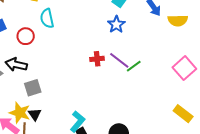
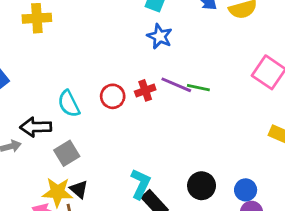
cyan semicircle: (47, 18) -> (69, 104), moved
red circle: (26, 36) -> (113, 96), moved
green line: (134, 66) -> (198, 88), turned 63

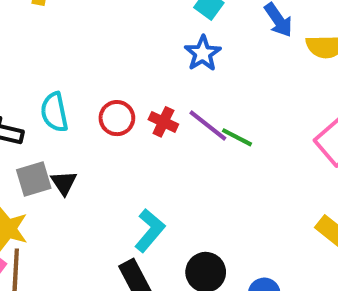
red cross: (145, 90) -> (163, 122), turned 30
cyan L-shape: (140, 184) -> (150, 230), moved
black triangle: (79, 189) -> (64, 183), moved

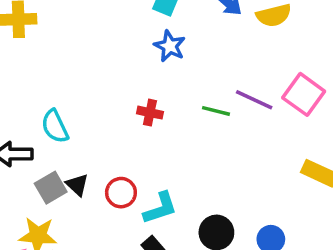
red circle: (117, 118) -> (121, 193), moved
purple line: (208, 125) -> (254, 100), moved
cyan L-shape: (150, 230) -> (160, 208), turned 45

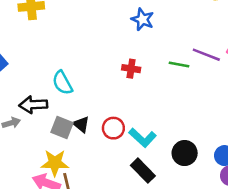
gray square: (51, 188) -> (62, 128), turned -35
cyan L-shape: (160, 208) -> (143, 138), turned 64

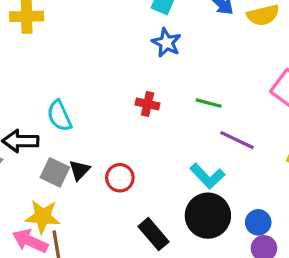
purple line: (206, 55) -> (237, 140), moved
black triangle: (81, 124) -> (79, 170), turned 30
cyan L-shape: (143, 138) -> (207, 176), moved
black circle: (185, 153) -> (208, 216), size x1.4

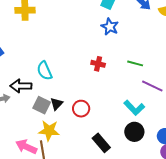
black circle: (208, 216) -> (134, 132), size x0.7
yellow star: (43, 217) -> (49, 131), moved

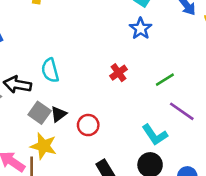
green line: (135, 63) -> (165, 80), turned -56
red cross: (98, 64) -> (118, 73), turned 32

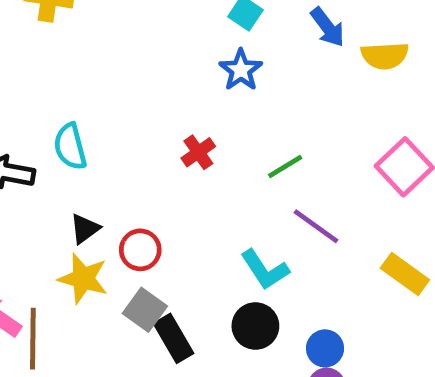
gray square: (40, 113) -> (145, 310), moved
yellow star: (44, 146) -> (83, 279), moved

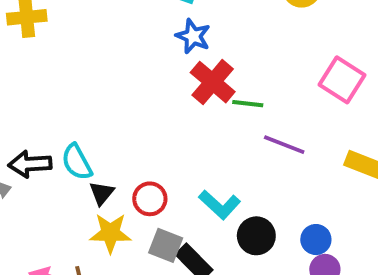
cyan semicircle: (70, 146) -> (77, 162), moved
red cross: (198, 152) -> (213, 82), moved, size x1.6
green line: (285, 167) -> (248, 104), turned 52
cyan L-shape: (265, 270) -> (220, 205), moved

